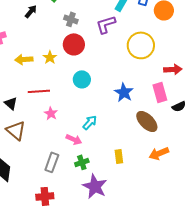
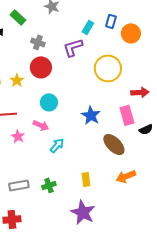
pink arrow: (74, 139) -> (41, 125), moved
gray rectangle: (52, 162) -> (19, 185), turned 60
purple star: (95, 186) -> (83, 212), moved

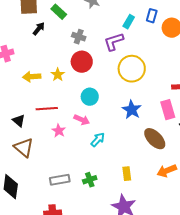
yellow circle: (108, 68) -> (132, 69), moved

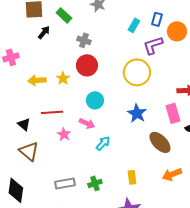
purple L-shape: (114, 42) -> (153, 45), moved

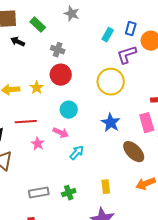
black arrow: (44, 32) -> (18, 42), turned -104

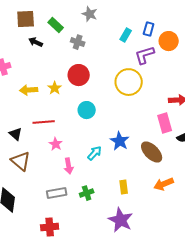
gray cross: (58, 50) -> (78, 42), moved
blue star: (111, 123) -> (120, 141), moved
pink arrow: (61, 133) -> (69, 166), moved, turned 56

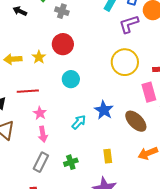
yellow circle: (129, 82) -> (125, 62), moved
pink arrow: (69, 166) -> (43, 134), moved
gray rectangle: (57, 193) -> (41, 162), turned -54

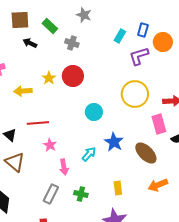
yellow star: (39, 57) -> (49, 78), moved
cyan circle: (71, 79) -> (94, 112), moved
pink arrow: (43, 134) -> (64, 167), moved
green cross: (71, 162) -> (81, 194), turned 32

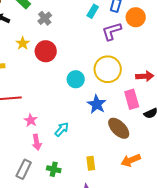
gray cross: (72, 43) -> (45, 18), turned 32
yellow star: (49, 78) -> (23, 43), moved
cyan circle: (94, 112) -> (76, 79), moved
blue star: (114, 142) -> (97, 104), moved
pink star: (50, 145) -> (31, 120), moved

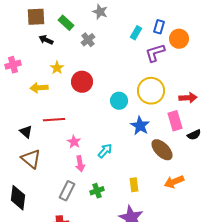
yellow star: (23, 43) -> (57, 68), moved
red circle: (46, 51) -> (82, 82), moved
green cross: (54, 169) -> (97, 191), turned -32

